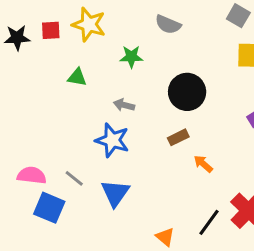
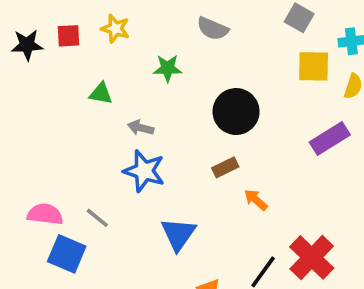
yellow star: (89, 24) -> (115, 29), size x0.7
gray arrow: (124, 105) -> (141, 128), moved
blue triangle: (115, 193) -> (178, 234), moved

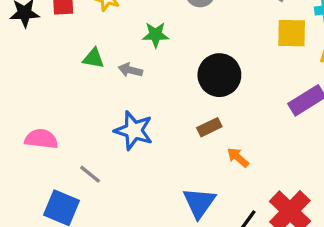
gray arrow: (141, 128) -> (130, 70), moved
pink semicircle: (45, 214) -> (41, 139), moved
blue triangle: (178, 234) -> (199, 203), moved

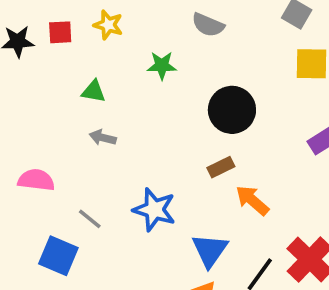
gray arrow: (130, 70) -> (103, 138), moved
blue star: (134, 131) -> (154, 210), moved
orange arrow: (238, 157) -> (252, 200), size x1.4

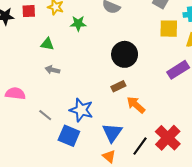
green star: (162, 66) -> (78, 23), moved
blue square: (58, 256) -> (69, 136), moved

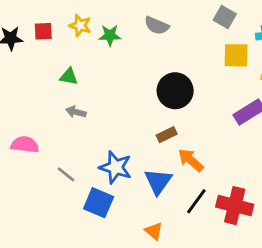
green star: (78, 23) -> (110, 35), moved
blue triangle: (112, 133) -> (158, 181), moved
red cross: (168, 138) -> (235, 206), turned -30
black line: (140, 146) -> (196, 201), moved

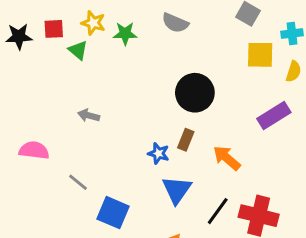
green triangle: (69, 77) -> (78, 50), moved, turned 30
brown rectangle: (167, 135) -> (186, 140), turned -42
orange arrow: (191, 160) -> (227, 158), moved
blue star: (116, 167) -> (158, 153), moved, size x0.6

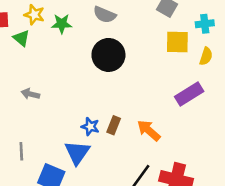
black circle: (195, 93) -> (108, 55), moved
brown rectangle: (186, 140) -> (114, 125), moved
gray line: (78, 182) -> (21, 151), turned 48
blue triangle: (177, 190) -> (77, 153), moved

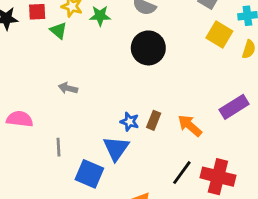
yellow square: (177, 42) -> (219, 35), turned 30
purple rectangle: (189, 94) -> (234, 107), moved

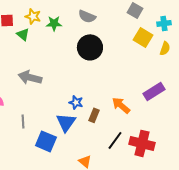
gray arrow: (68, 88) -> (30, 77), size x1.6
brown rectangle: (154, 120) -> (94, 115), moved

